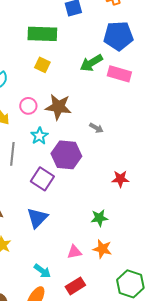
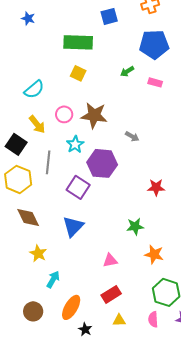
green arrow: (91, 63) -> (127, 71), size x0.6
pink rectangle: (119, 74) -> (155, 82), size x0.6
orange star: (102, 249) -> (154, 254), moved
cyan arrow: (42, 271) -> (53, 279), moved, turned -96

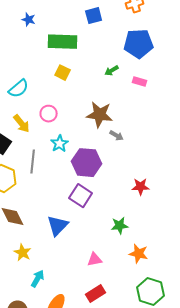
blue star: (28, 18) -> (29, 20), moved
brown star: (94, 115) -> (100, 115), moved
purple square: (78, 187) -> (81, 196), moved

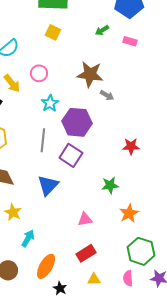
gray line: (33, 162) -> (43, 140), moved
orange star: (139, 254) -> (129, 213), turned 30

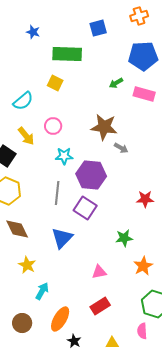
yellow square: (53, 32) -> (55, 83), moved
pink rectangle: (130, 41) -> (144, 94), size x1.5
cyan star: (50, 103) -> (64, 156), turned 30
yellow triangle: (94, 279) -> (112, 343), moved

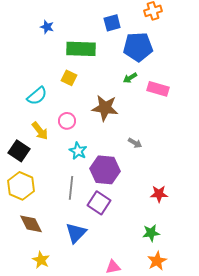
blue pentagon: (143, 56) -> (138, 47), moved
brown star: (104, 127) -> (105, 108), moved
cyan star: (64, 156) -> (78, 151), turned 30
green star: (124, 238) -> (151, 233), moved

